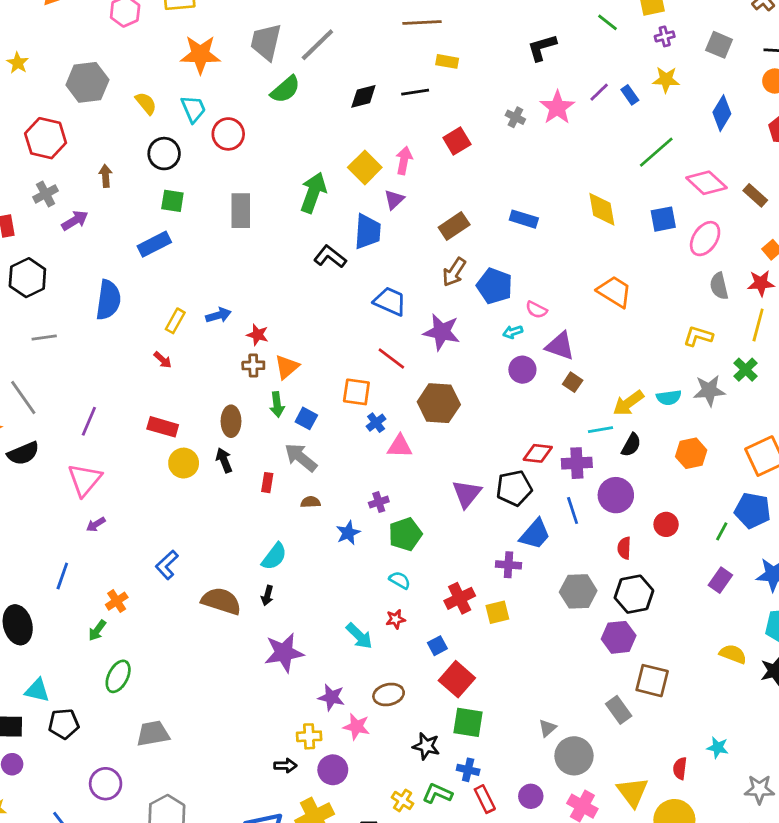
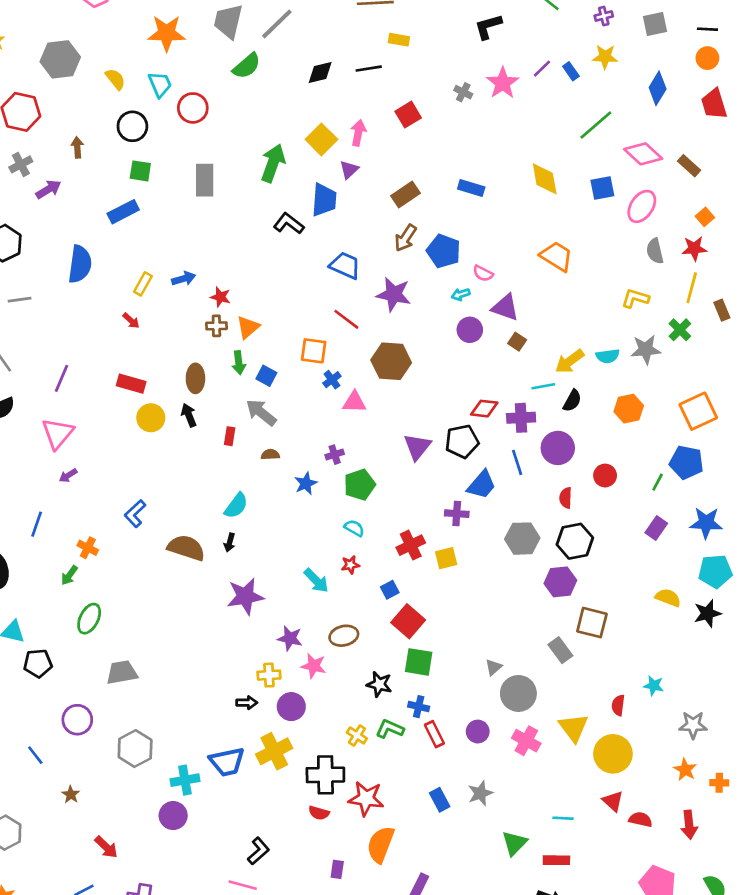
gray square: (719, 45) -> (655, 24), turned -35
orange cross: (117, 601) -> (88, 548), turned -30

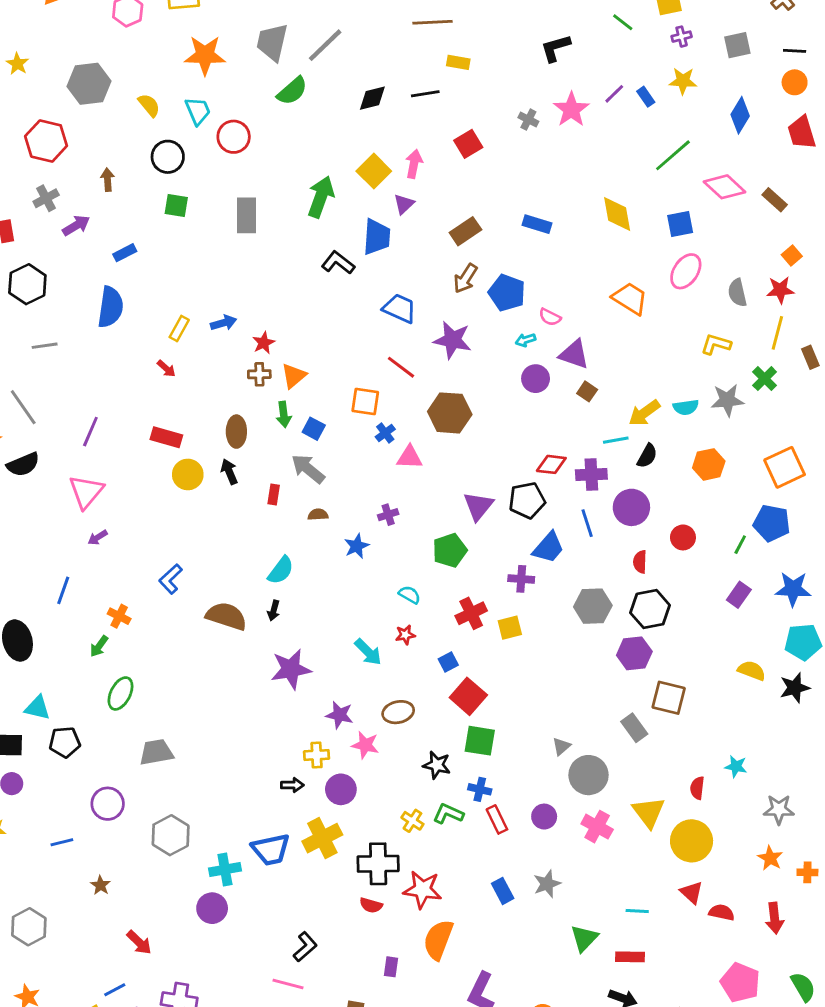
pink ellipse: (642, 206) -> (686, 271), moved
blue rectangle: (123, 212) -> (125, 253), moved, size x0.7
red star: (220, 297) -> (264, 343), turned 30
green pentagon: (360, 485) -> (450, 550), moved
blue line: (35, 755) -> (62, 842), turned -66

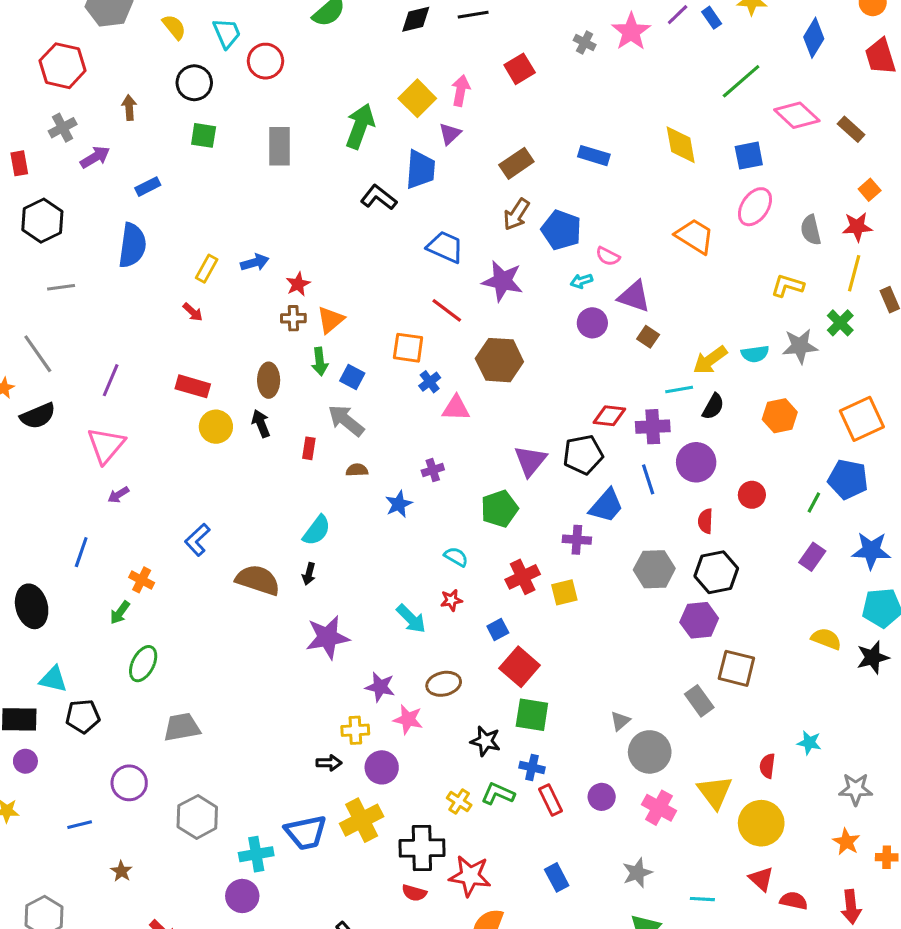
gray star: (547, 884) -> (637, 873), moved

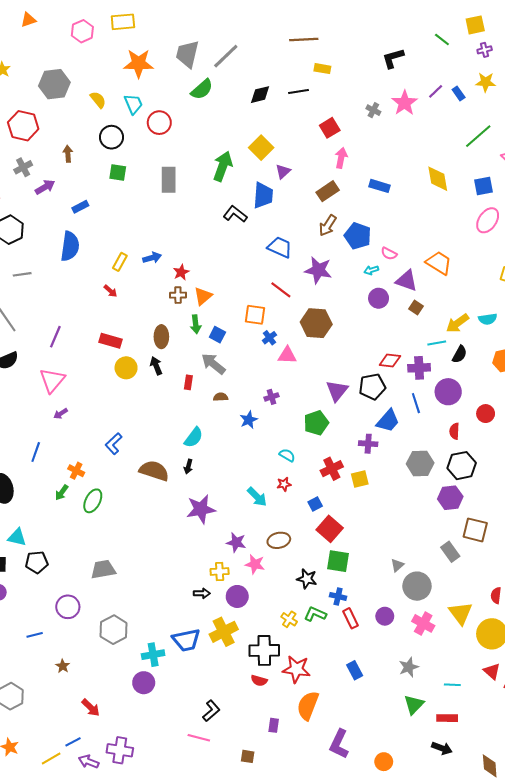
pink arrow: (461, 91) -> (341, 158), moved
orange trapezoid: (695, 236) -> (439, 263), moved
green ellipse: (143, 664) -> (93, 501), moved

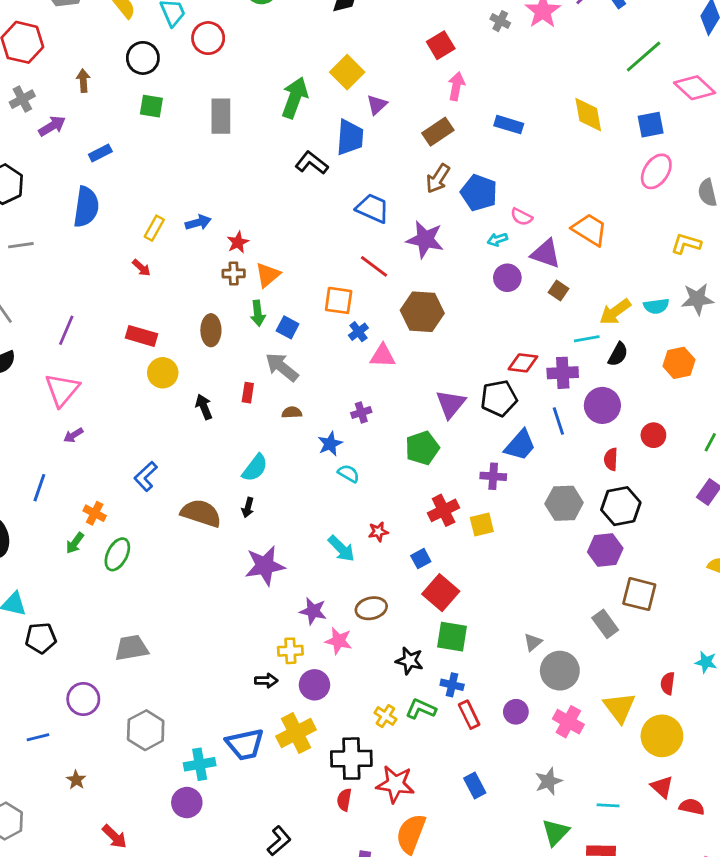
black arrow: (156, 366) -> (204, 407), moved
cyan semicircle: (287, 455) -> (349, 473), moved
red semicircle: (259, 681) -> (344, 800), turned 84

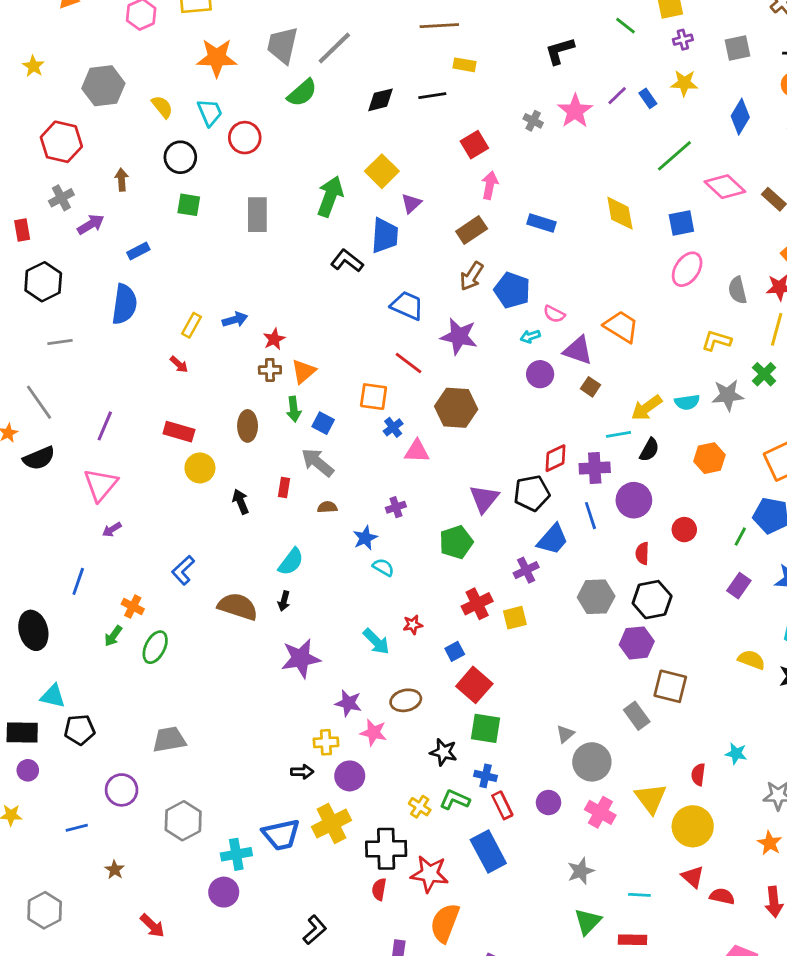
red diamond: (523, 363) -> (555, 458), turned -32
purple cross: (493, 476) -> (526, 570), turned -30
blue rectangle: (475, 786) -> (488, 852), moved, size x1.6

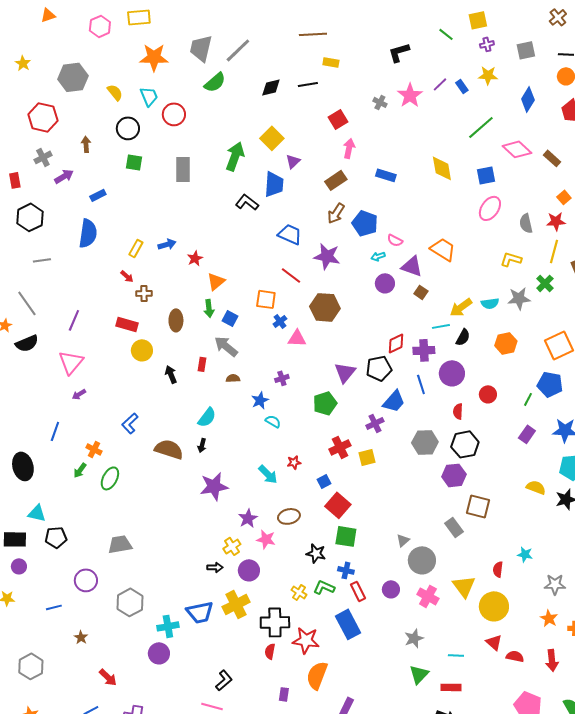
brown cross: (270, 370) -> (144, 293), moved
purple star: (348, 703) -> (248, 518), turned 30
yellow cross: (326, 742) -> (232, 546), turned -30

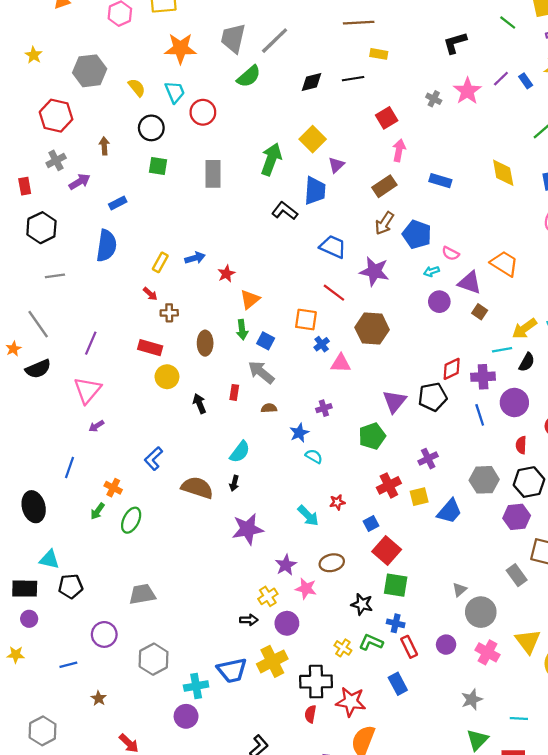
blue trapezoid: (394, 401) -> (449, 511), moved
blue rectangle: (348, 624) -> (398, 684), size x0.7

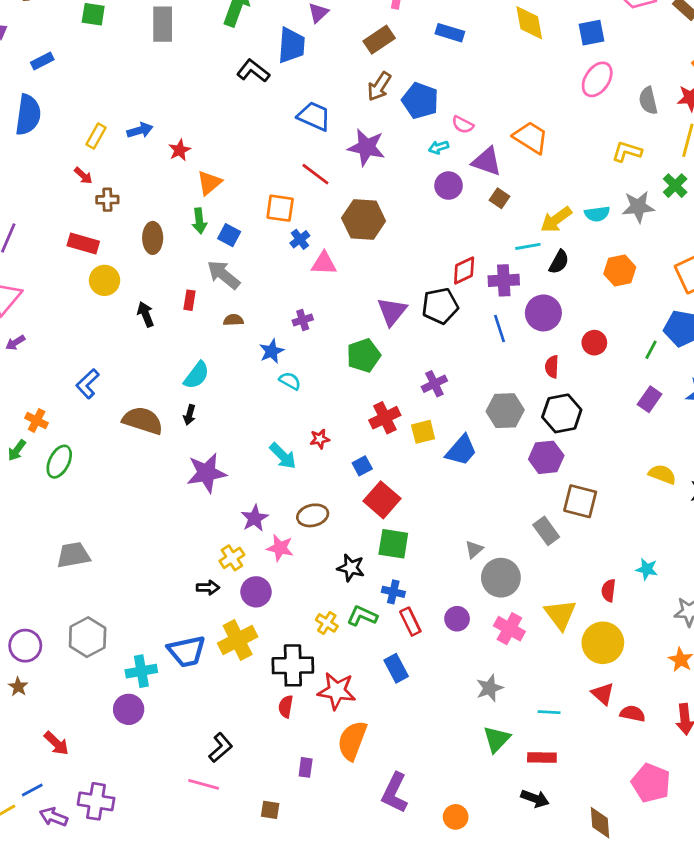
purple circle: (104, 634) -> (25, 646), moved

